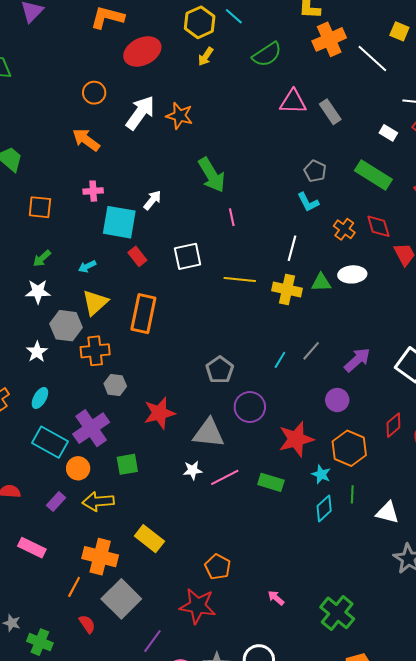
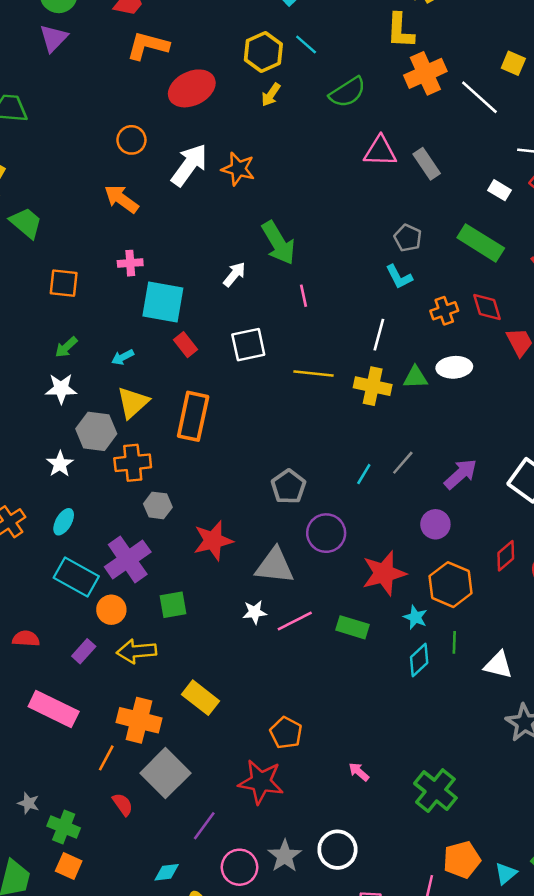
white arrow: (152, 200) -> (234, 274), moved
orange cross: (344, 229) -> (444, 311), turned 35
pink rectangle: (32, 548) -> (54, 709), size x1.4

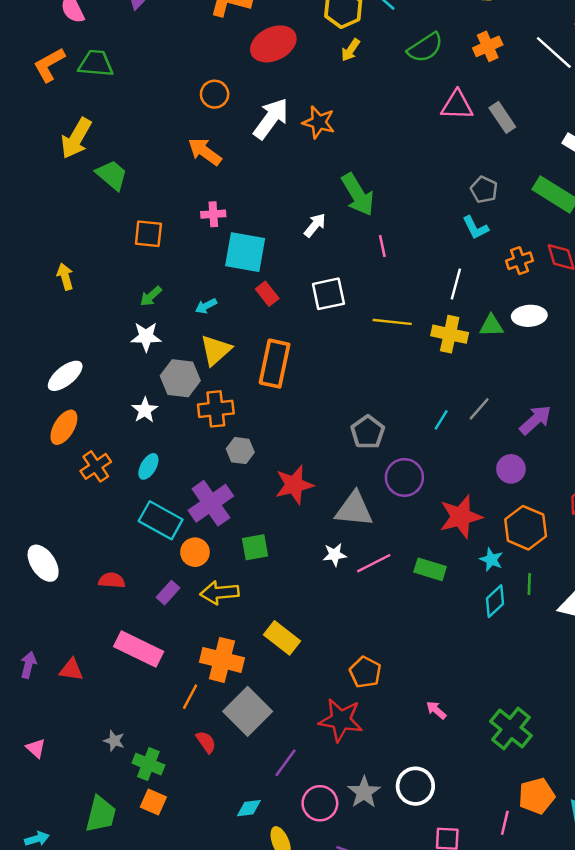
orange cross: (425, 73) -> (488, 46), moved, size x0.7

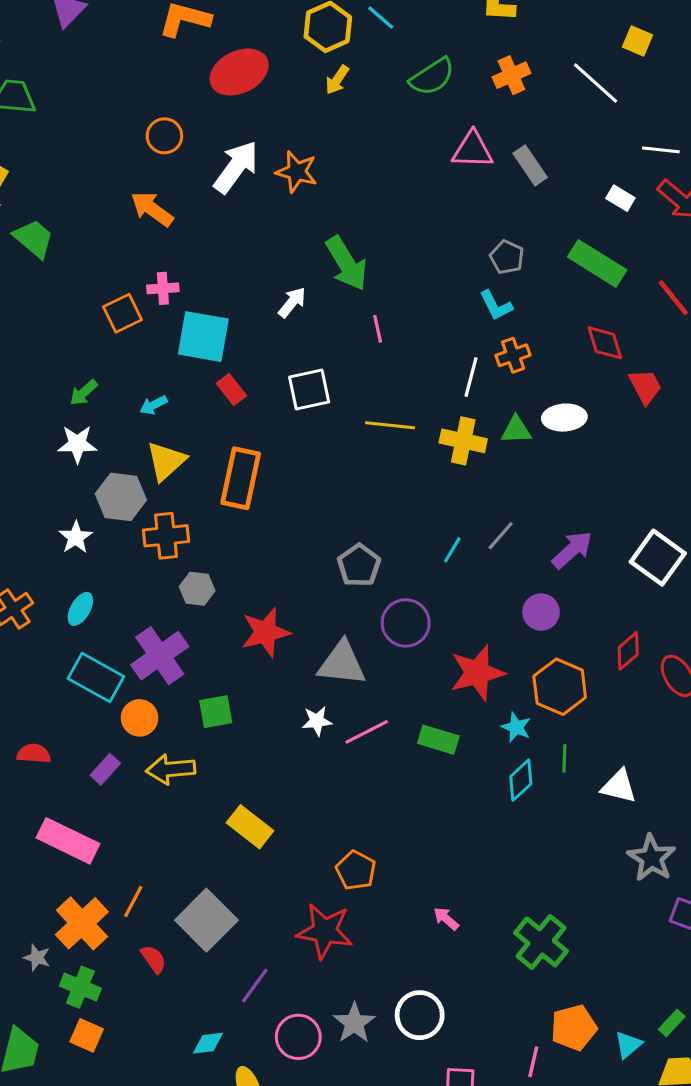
orange square: (148, 234) -> (122, 313), moved, turned -32
orange cross: (520, 261) -> (513, 355), moved
orange cross: (222, 660) -> (82, 923), moved, turned 33

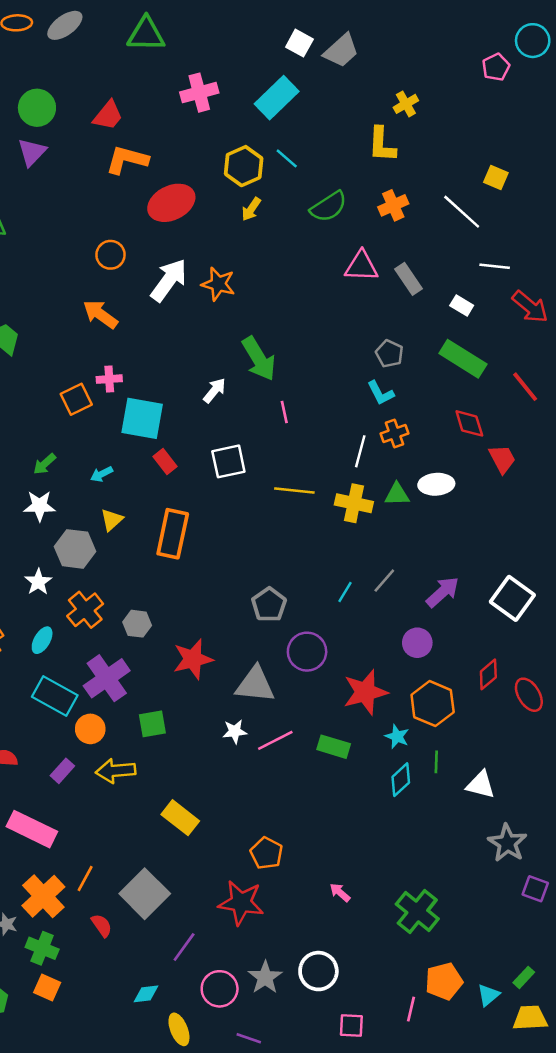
white line: (661, 150) -> (495, 266), moved
white rectangle: (620, 198) -> (462, 306), moved
yellow triangle: (166, 461) -> (112, 520), size x0.7
orange cross: (166, 536) -> (85, 610), moved, turned -33

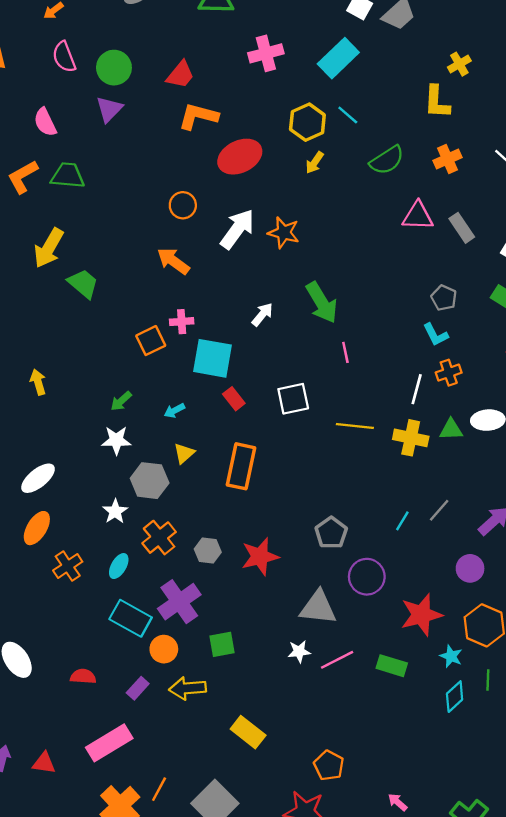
white arrow: (214, 390) -> (262, 314), moved
red star: (193, 659) -> (260, 557), moved
pink rectangle: (32, 829) -> (109, 743), turned -57

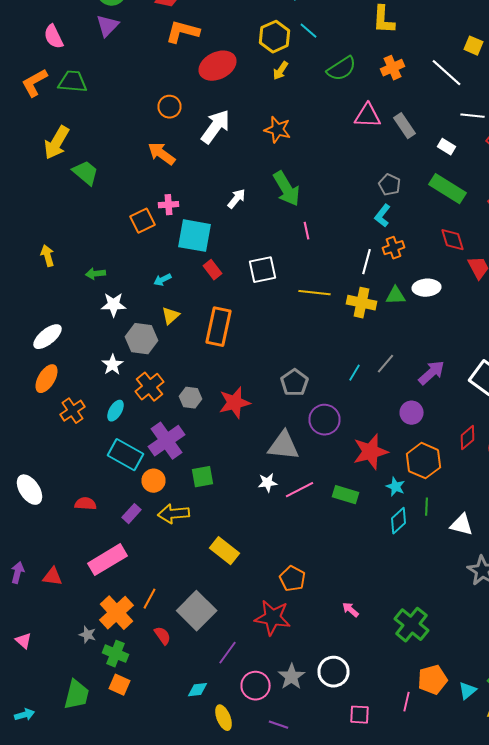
orange star: (284, 233) -> (278, 130), moved
cyan L-shape: (436, 335) -> (382, 216), turned 65
green arrow: (121, 401) -> (96, 274), moved, turned 36

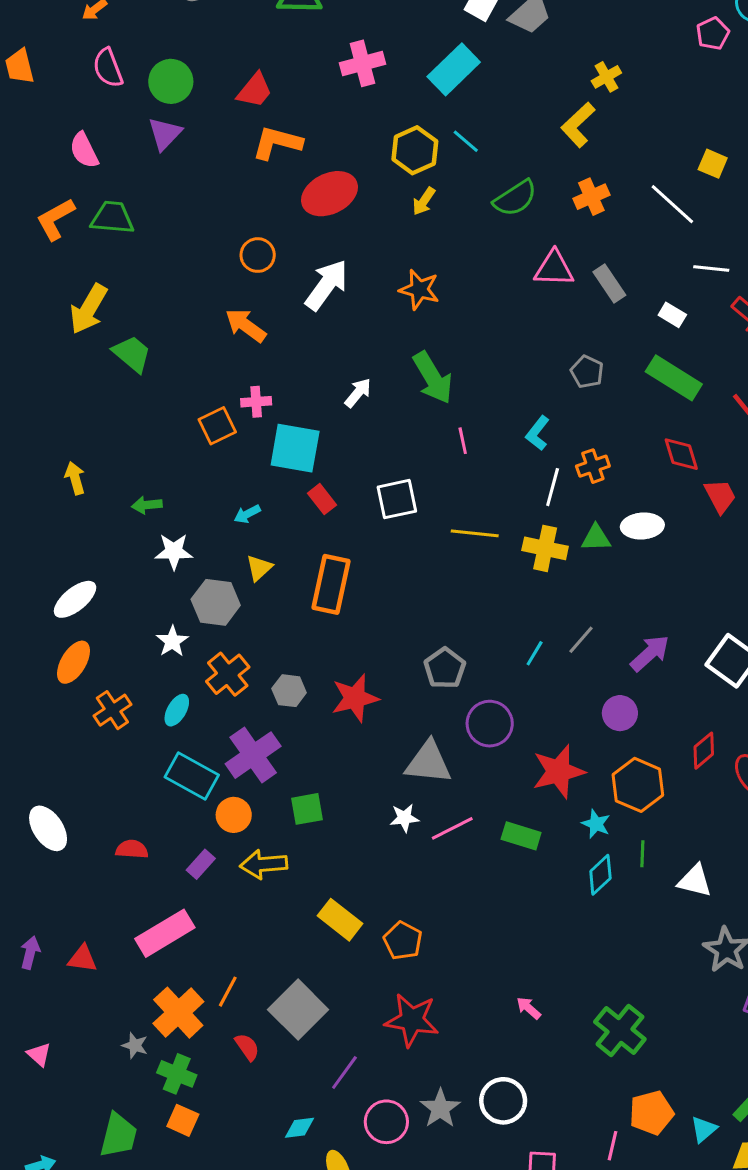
yellow L-shape: (384, 20) -> (578, 125), turned 44
cyan L-shape: (382, 216) -> (538, 433), moved
orange pentagon: (292, 579) -> (403, 941), moved

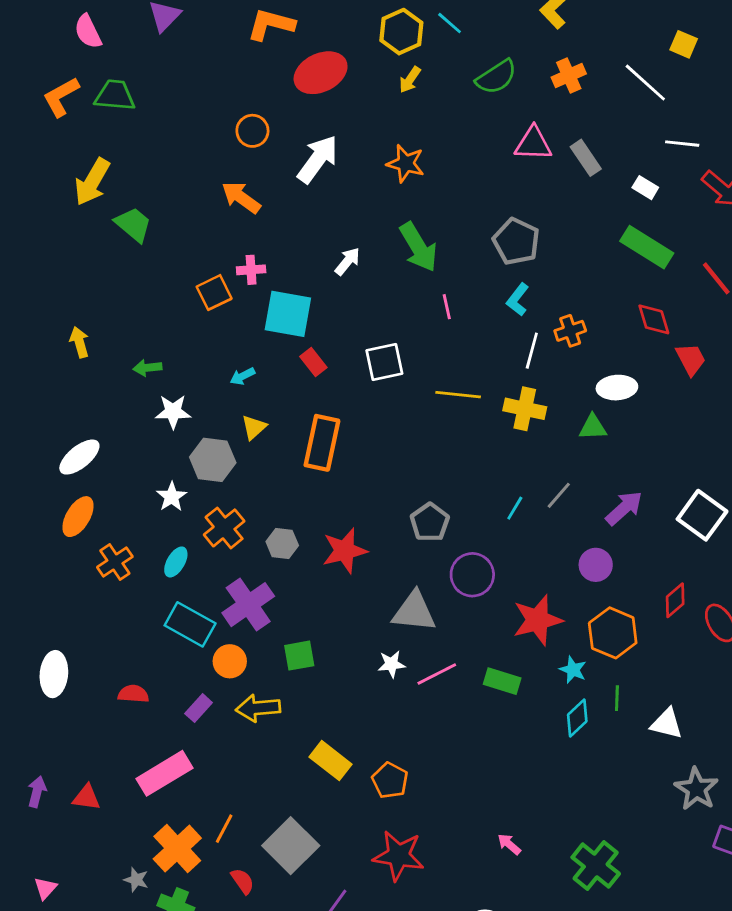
gray pentagon: (587, 372) -> (516, 241), moved, size x1.5
green triangle: (596, 538) -> (593, 427), moved
white ellipse: (48, 828) -> (54, 674), turned 39
pink triangle: (39, 1054) -> (45, 888), turned 30

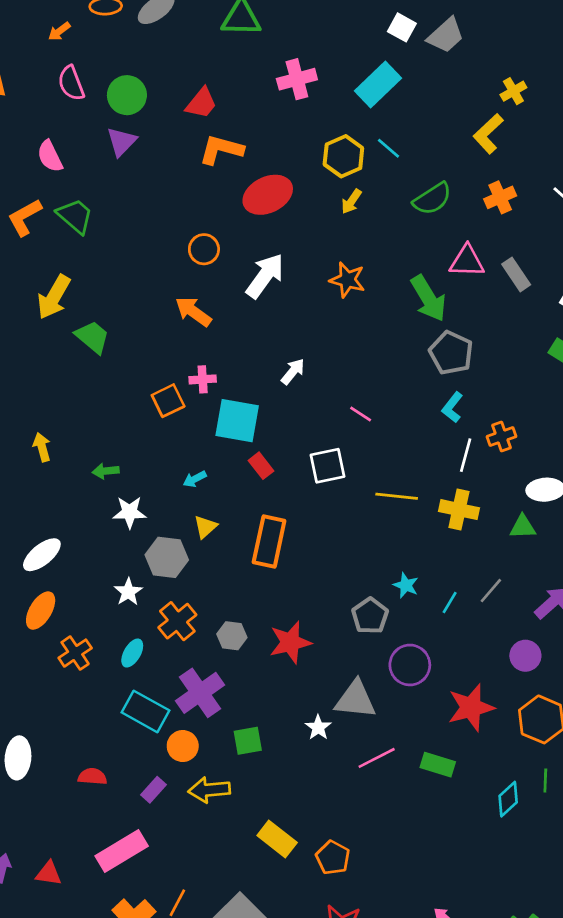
green trapezoid: (115, 95) -> (75, 216), turned 36
green arrow: (418, 247) -> (428, 298), moved
pink line: (447, 307) -> (361, 414), moved, turned -45
white star: (391, 664) -> (318, 727), moved, turned -30
cyan star: (573, 670) -> (406, 585), moved

